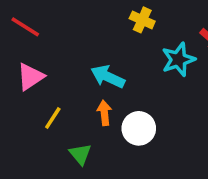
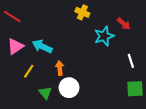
cyan arrow: (108, 77) -> (42, 46), moved
white circle: (139, 128) -> (69, 88), moved

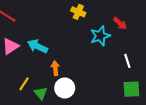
yellow line: (29, 71) -> (24, 84), moved

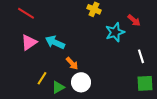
orange arrow: (55, 68) -> (72, 63), turned 144
green triangle: (41, 93) -> (58, 87), turned 40

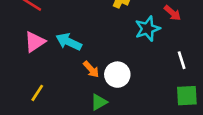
yellow line: (42, 78) -> (37, 93), moved
white circle: (81, 82) -> (117, 75), moved
green triangle: (58, 87) -> (99, 102), moved

